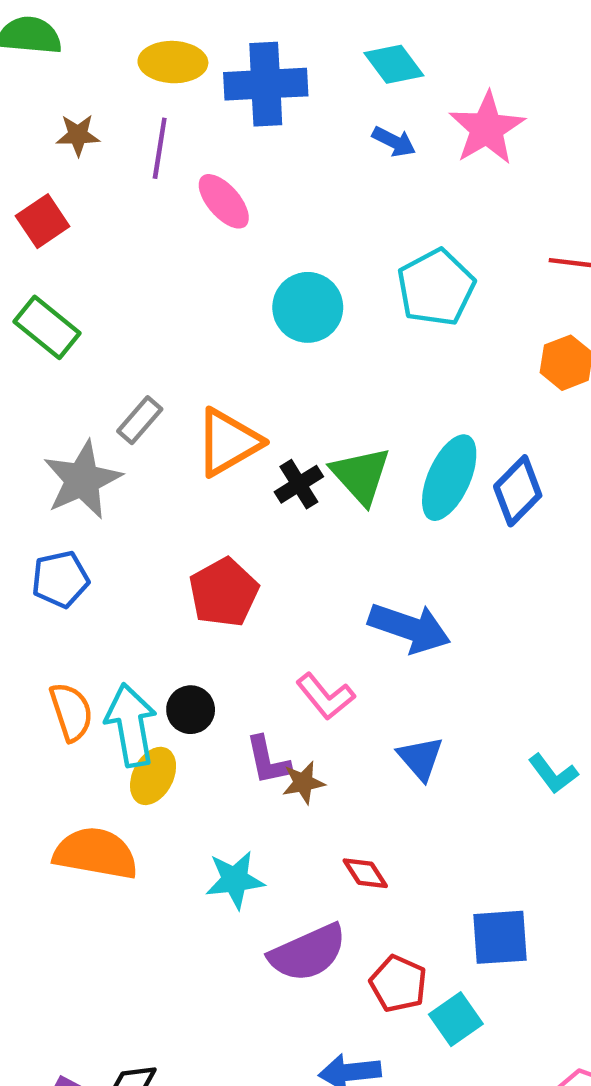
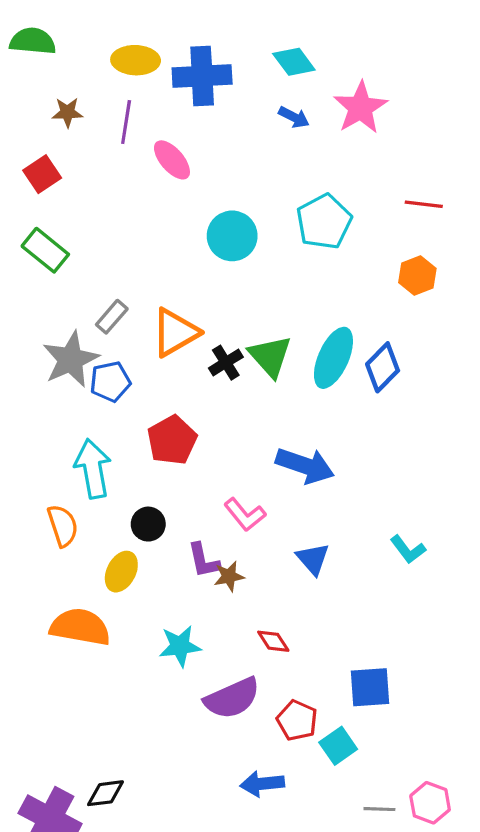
blue pentagon: (60, 579) -> (110, 382), moved
cyan arrow: (131, 725) -> (93, 469), moved
cyan L-shape: (553, 774) -> (408, 549), moved

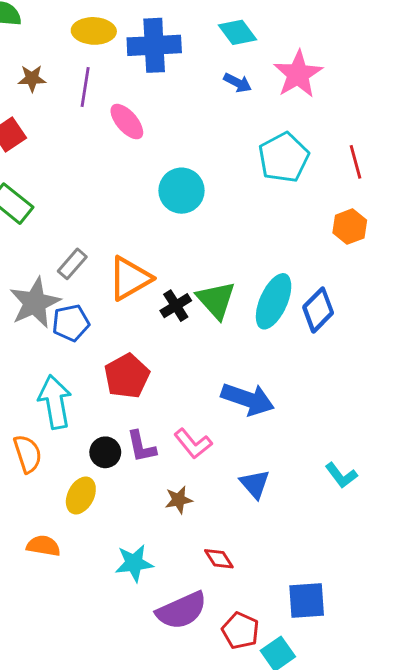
red line: (424, 204) -> (356, 162), turned 68
cyan pentagon: (324, 222) -> (284, 157), moved
purple L-shape: (204, 560) -> (141, 447), moved
orange semicircle: (80, 627) -> (43, 546), size x0.6

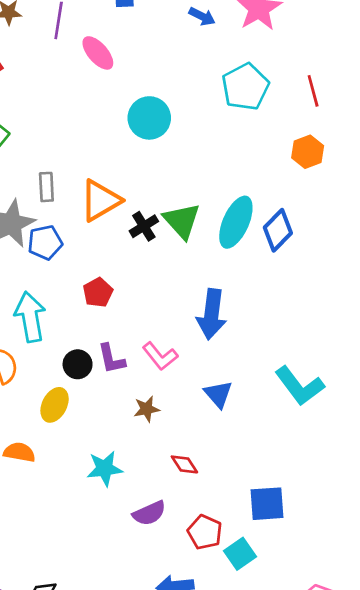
gray rectangle: (72, 264) -> (46, 187), turned -44
red pentagon: (127, 376) -> (98, 293), size x0.7
blue arrow: (248, 399) -> (212, 314), turned 78
cyan L-shape: (341, 475) -> (300, 386), size x1.6
purple semicircle: (182, 611) -> (149, 513), size x0.7

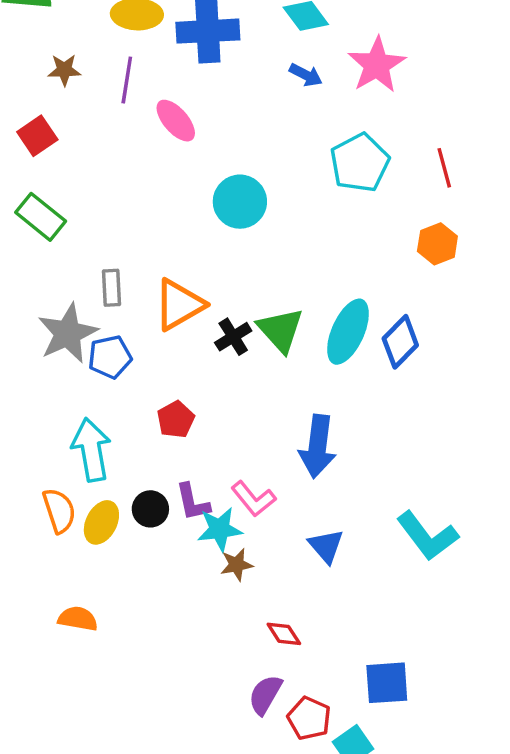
yellow ellipse: (55, 405) -> (101, 522), moved
cyan star: (105, 469) -> (220, 529), moved
purple semicircle: (149, 513) -> (265, 695), moved, turned 144

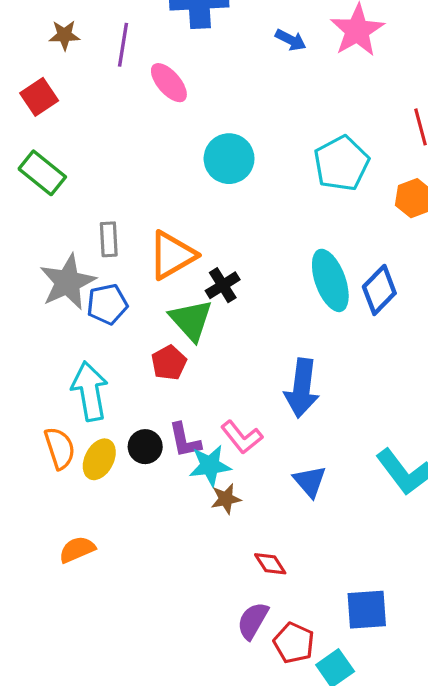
cyan pentagon: (360, 163) -> (341, 163), moved
green triangle: (280, 330) -> (191, 320), moved
cyan ellipse: (348, 332) -> (330, 280), turned -44
orange semicircle: (78, 619) -> (77, 549), turned -33

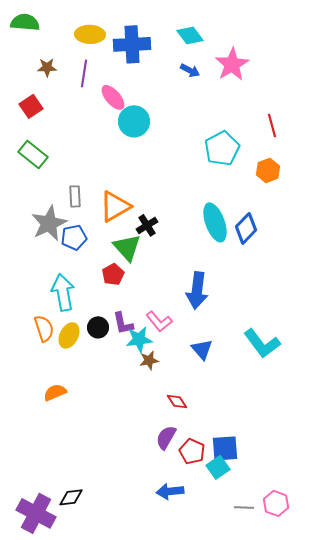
cyan circle: (229, 159) -> (134, 121), moved
blue square: (367, 610) -> (225, 448), moved

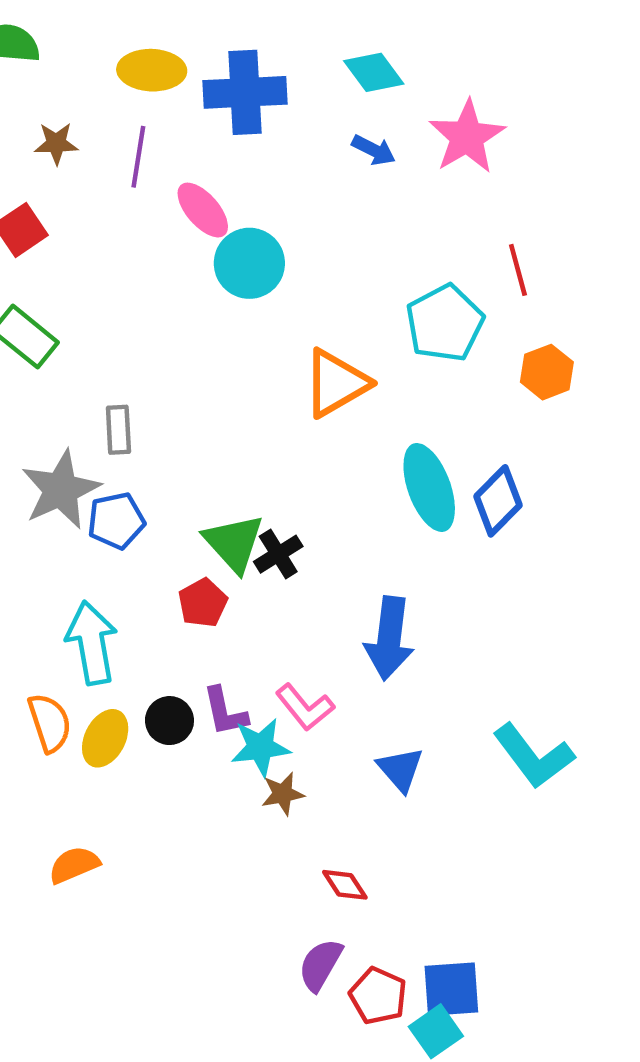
red line: (272, 125) -> (518, 270), moved
orange triangle: (115, 206) -> (336, 383), moved
black cross: (147, 225) -> (278, 554), moved

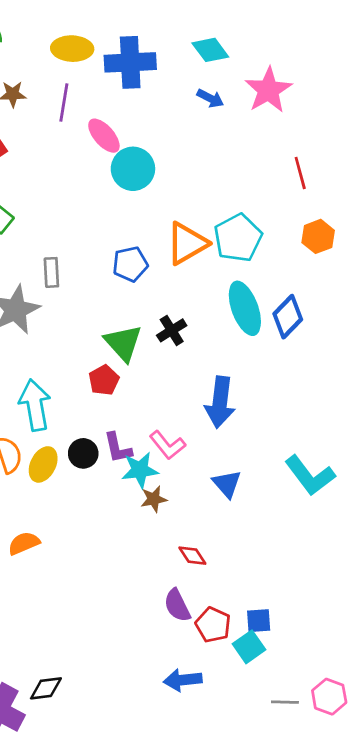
cyan pentagon: (445, 323) -> (238, 238), moved
blue pentagon: (116, 521) -> (130, 264), moved
black cross: (278, 554) -> (172, 330), moved
purple semicircle: (320, 965) -> (177, 605), turned -56
blue square: (451, 989) -> (259, 621), size x0.7

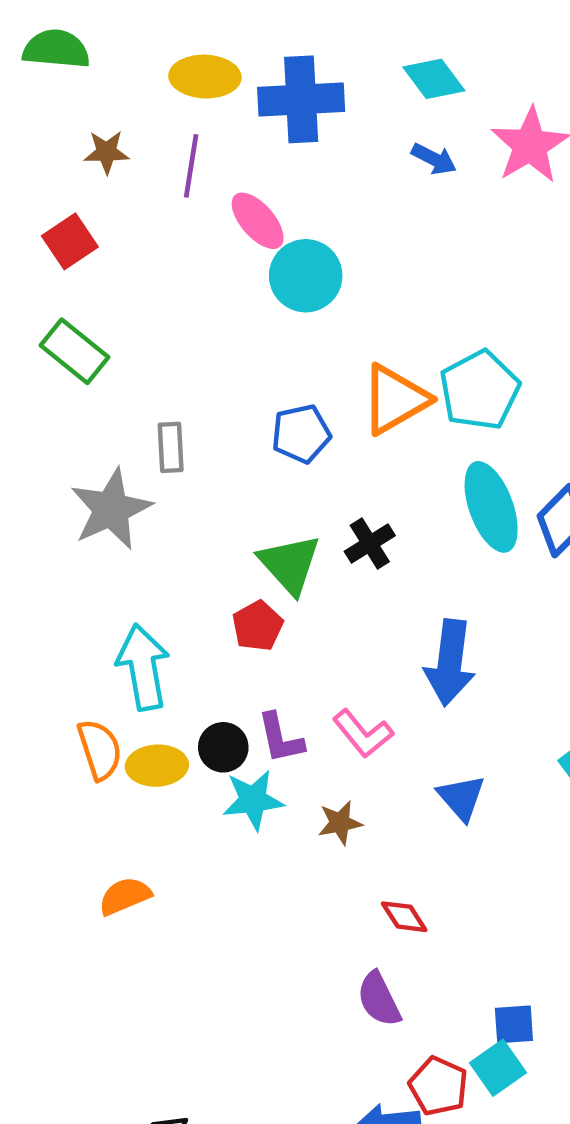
yellow ellipse: (43, 464) -> (157, 766), turned 60
cyan star: (140, 470) -> (253, 800), moved
red pentagon: (213, 625) -> (438, 1086), moved

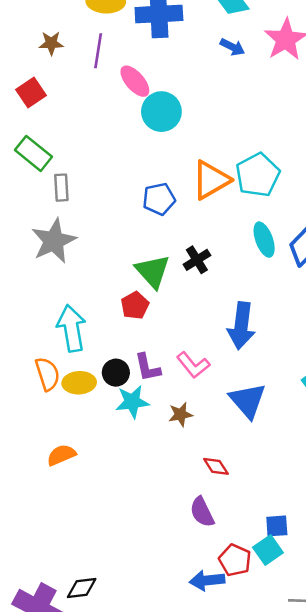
gray rectangle: (171, 447) -> (61, 188), moved
cyan ellipse: (491, 507) -> (264, 240), size x0.7
blue triangle: (461, 798) -> (248, 400), size x1.4

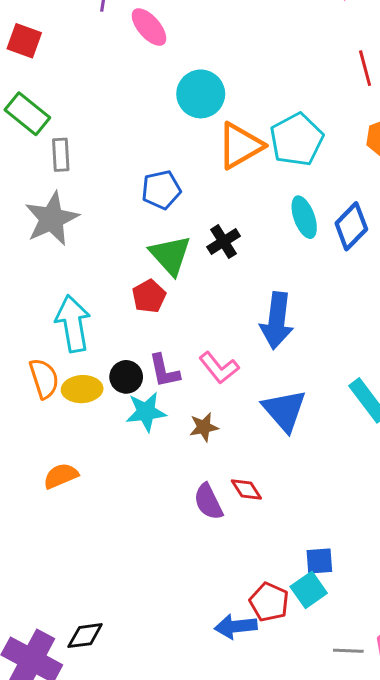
red square: (31, 93) -> (24, 41), turned -36
cyan circle: (161, 112) -> (201, 94), moved
blue pentagon: (159, 199) -> (161, 190), moved
purple semicircle: (202, 512) -> (208, 502), moved

